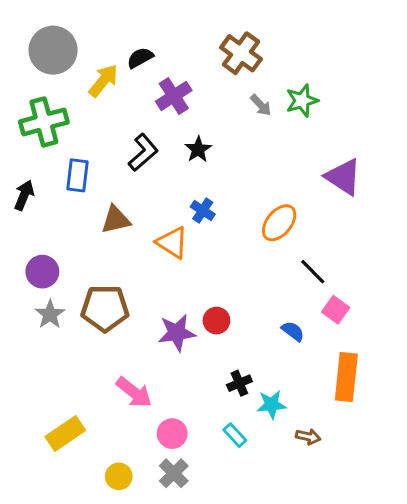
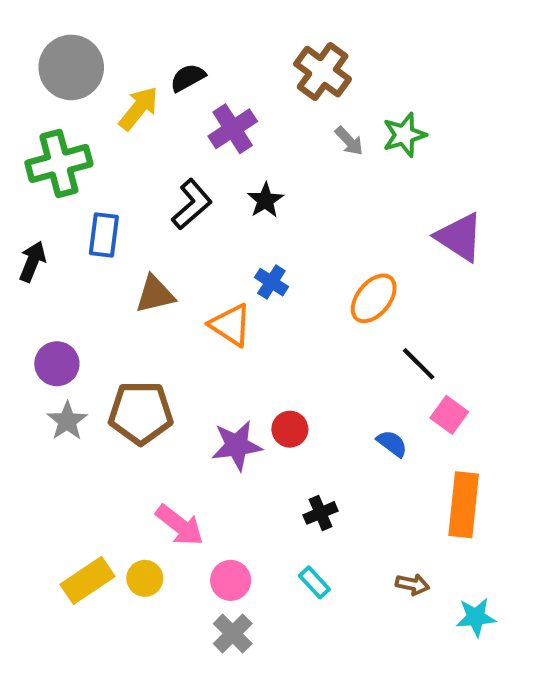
cyan star: (271, 405) -> (476, 617), moved
yellow circle: (119, 476) -> (145, 578), moved

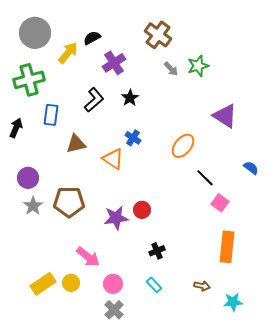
blue semicircle: (392, 443) -> (251, 168), moved

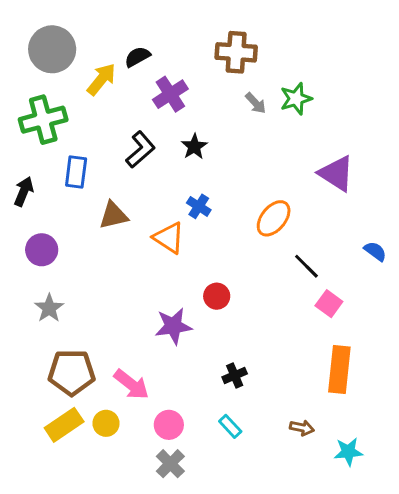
brown cross: (158, 35) -> (236, 52), turned -32
purple circle: (28, 178) -> (42, 250), moved
brown pentagon: (69, 202) -> (72, 372), moved
red circle: (142, 210) -> (217, 296), moved

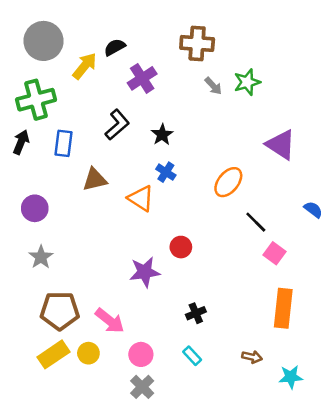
black star: (194, 147) -> (162, 135), moved
black arrow: (24, 191) -> (21, 142), moved

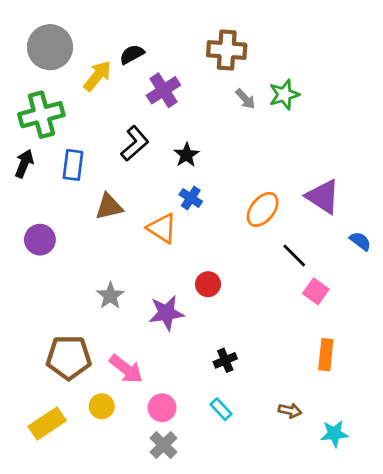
purple triangle: (281, 145) -> (323, 197), moved
gray star: (41, 257) -> (110, 296), moved
orange rectangle: (283, 308) -> (326, 355), size x0.7
yellow rectangle: (53, 354) -> (47, 424), moved

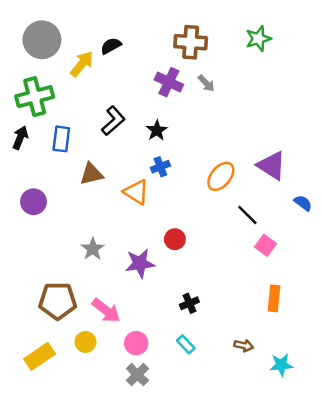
purple cross: (163, 90) -> (169, 82), moved, turned -32
green star: (284, 95) -> (258, 39), moved
blue cross: (191, 198) -> (160, 167), turned 36

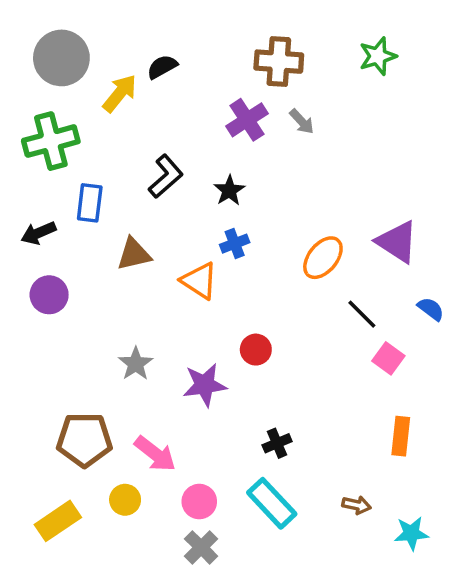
purple cross: (169, 82) -> (247, 120), turned 32
black arrow: (20, 138) -> (38, 233), moved, turned -135
blue semicircle: (303, 203) -> (431, 309), moved
cyan rectangle: (186, 344) -> (272, 503), size x1.8

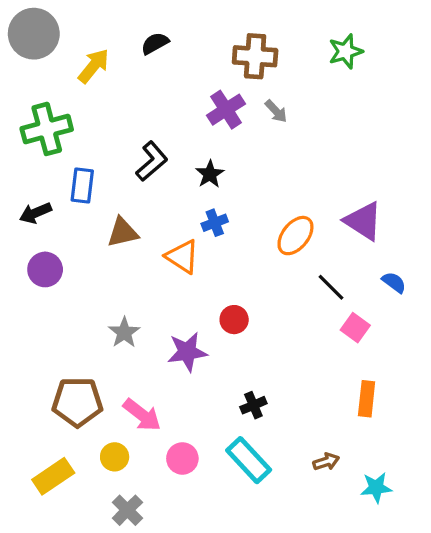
gray circle: (61, 58) -> (34, 34), moved
black semicircle: (162, 67) -> (155, 43), moved
yellow arrow: (120, 93) -> (94, 66), moved
brown arrow: (357, 505) -> (326, 462), turned -30
gray cross: (201, 547) -> (127, 510), moved

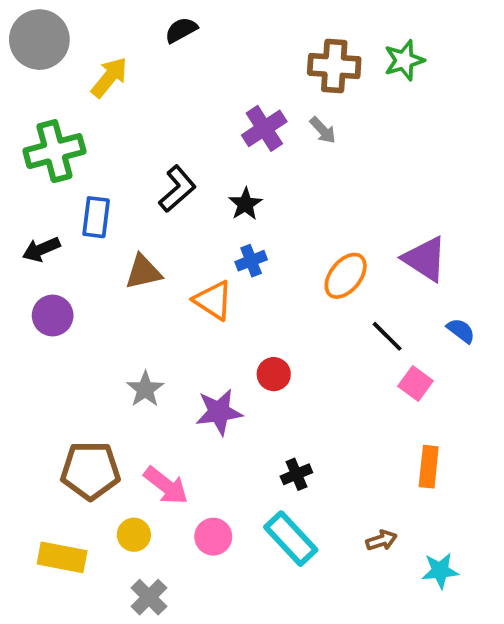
black semicircle: (155, 43) -> (181, 30), moved
brown cross: (255, 56) -> (334, 66), moved
yellow rectangle: (53, 476) -> (62, 557), turned 45

